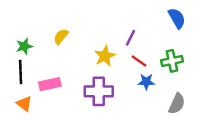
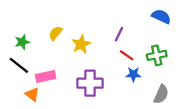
blue semicircle: (177, 18) -> (161, 16), turned -36
yellow star: (105, 56) -> (81, 44), moved
black line: (21, 72) -> (19, 65), turned -50
orange triangle: (24, 104) -> (32, 94), moved

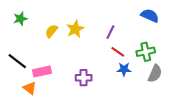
green star: (22, 42) -> (20, 19), moved
yellow star: (81, 44) -> (75, 29), moved
purple cross: (90, 83) -> (84, 78), size x0.7
gray semicircle: (161, 94) -> (155, 74), moved

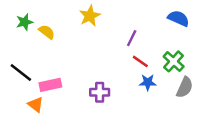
yellow star: (75, 29) -> (90, 16), moved
yellow semicircle: (51, 31) -> (47, 32), moved, turned 88
green cross: (146, 52) -> (174, 61), turned -36

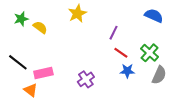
purple cross: (100, 92) -> (86, 79), turned -35

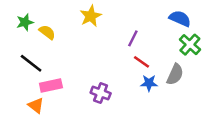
green cross: (150, 53) -> (190, 45), moved
black line: (18, 62) -> (31, 63), moved
gray semicircle: (159, 75) -> (175, 74), moved
purple cross: (86, 79) -> (101, 93), turned -35

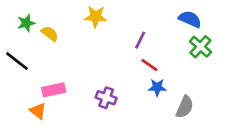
yellow star: (91, 16) -> (96, 17), turned 30
black line: (31, 63) -> (17, 61), moved
gray semicircle: (175, 74) -> (185, 107), moved

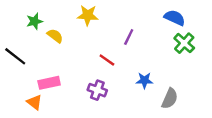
green star: (26, 23) -> (35, 21), moved
yellow semicircle: (50, 34) -> (55, 36), moved
red line: (149, 65) -> (107, 60), moved

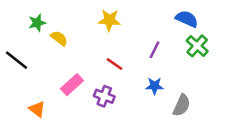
yellow star: (88, 15) -> (109, 20), moved
purple line: (129, 37) -> (155, 50), moved
pink rectangle: (49, 83) -> (72, 85), moved, turned -30

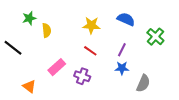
blue semicircle: (187, 19) -> (126, 19), moved
yellow star: (109, 20) -> (91, 25), moved
yellow semicircle: (59, 38) -> (47, 30), turned 48
purple line: (155, 50) -> (122, 50), moved

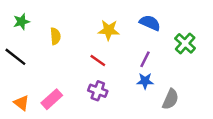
green star: (29, 18) -> (21, 22), moved
red line: (90, 51) -> (98, 60), moved
pink rectangle: (57, 67) -> (52, 99), moved
orange triangle: (29, 86) -> (21, 103), moved

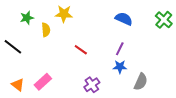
green star: (21, 22) -> (27, 18), moved
yellow star: (109, 30) -> (64, 14), moved
green cross: (185, 43) -> (164, 20), moved
purple cross: (98, 91) -> (92, 85), moved, turned 35

